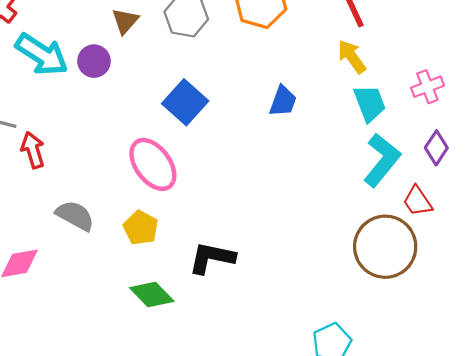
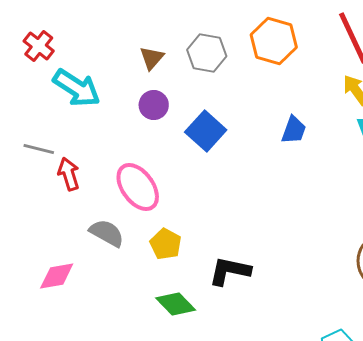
purple circle: (94, 61) -> (154, 105), moved
pink ellipse: (153, 164) -> (138, 187), moved

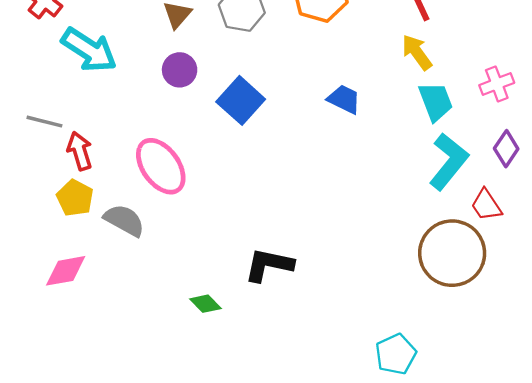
blue trapezoid: (294, 130) -> (344, 99), turned -84
yellow pentagon: (166, 244) -> (75, 198), moved
green diamond: (176, 304) -> (205, 304), size x0.7

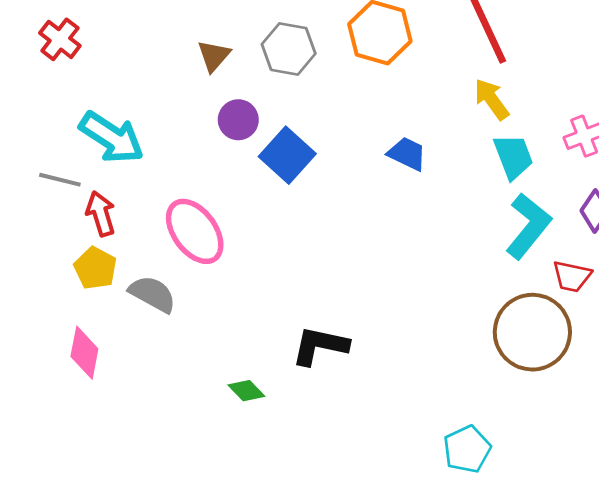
cyan arrow: (89, 50) -> (112, 137), moved
purple circle: (180, 70) -> (238, 120), moved
red trapezoid: (486, 205) -> (572, 276), turned -44
pink diamond: (66, 271) -> (84, 353), turned -69

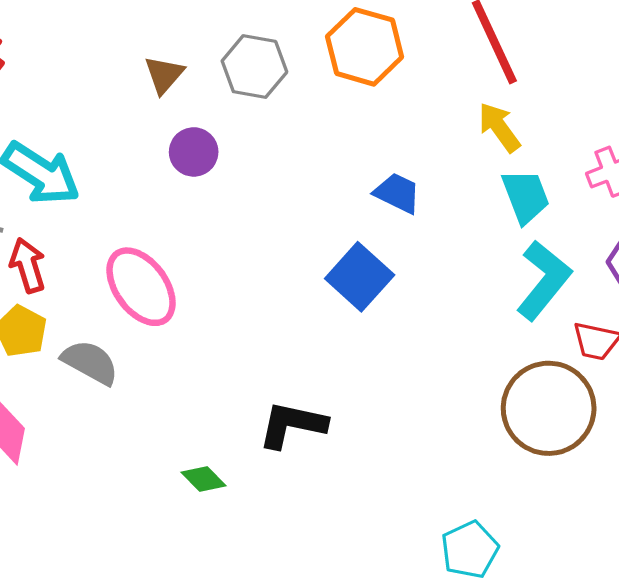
blue square: (287, 155) -> (360, 277), moved

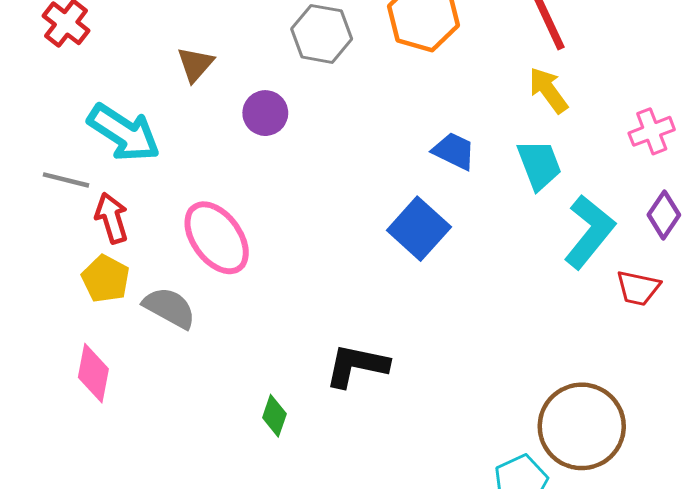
brown triangle: (164, 75) -> (195, 64), moved
cyan trapezoid: (526, 196) -> (539, 165), moved
brown circle: (549, 408) -> (582, 426), moved
green diamond: (203, 479) -> (274, 416), turned 63

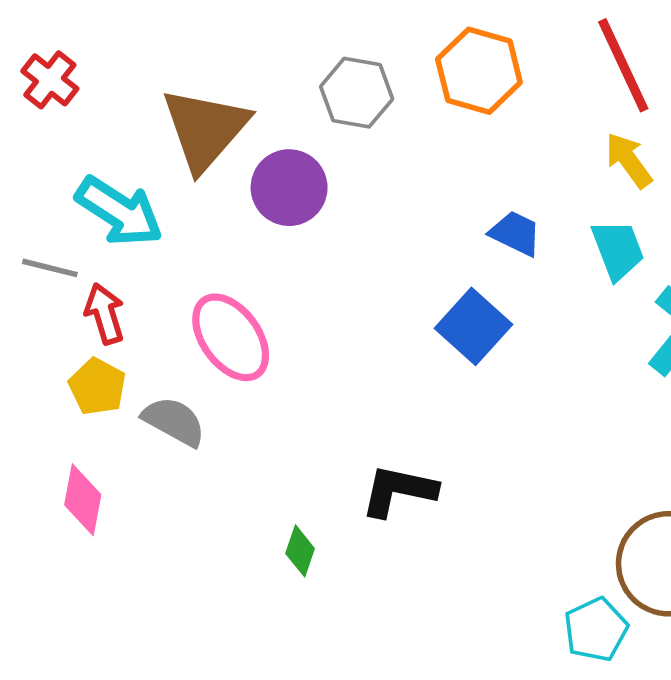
brown triangle: (195, 64) -> (205, 129), size x2.0
purple circle: (265, 113) -> (289, 188), size x1.4

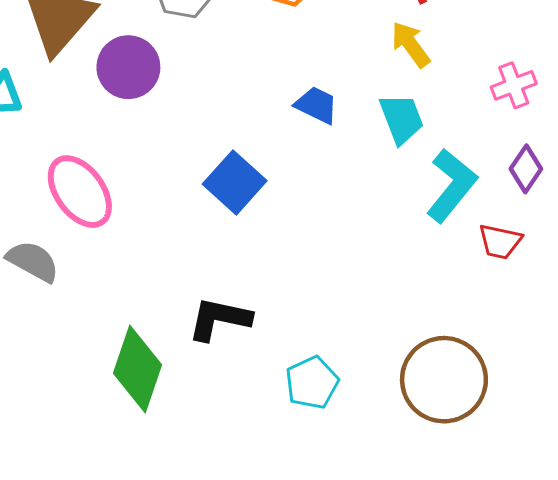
blue square: (473, 326) -> (235, 182), moved
green diamond: (300, 551) -> (138, 369), size x2.0
cyan pentagon: (596, 629) -> (312, 383), moved

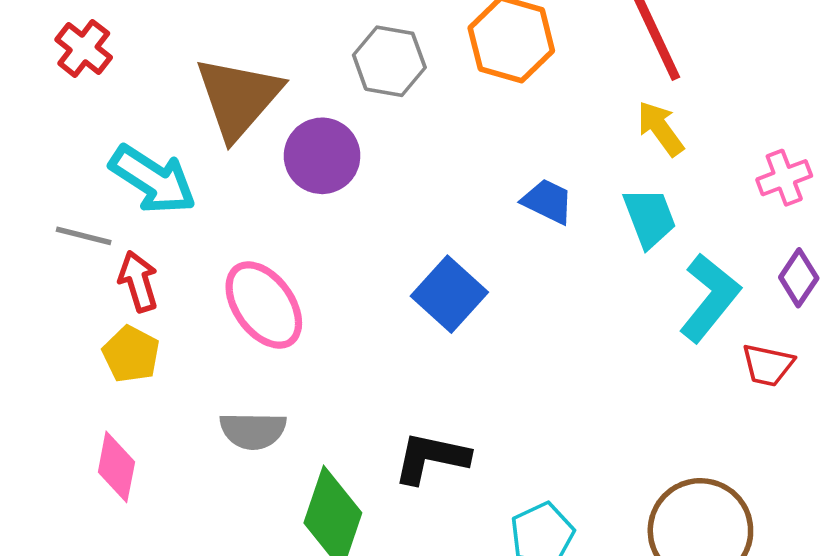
gray semicircle: (33, 261) -> (253, 431), moved, turned 152

